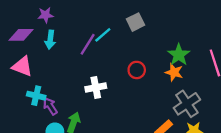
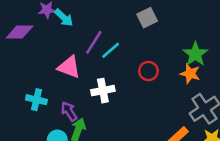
cyan line: (103, 35) -> (111, 50), moved
cyan arrow: (50, 40) -> (64, 18), moved, turned -54
pink triangle: (22, 66) -> (69, 67), moved
purple arrow: (50, 106) -> (69, 111), moved

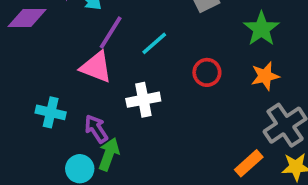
purple line: (94, 42) -> (111, 32), moved
green star: (195, 54) -> (261, 29), moved
orange star: (190, 74) -> (265, 76), turned -30

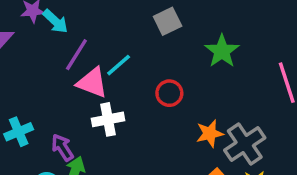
pink triangle: (96, 67) -> (92, 83), moved
orange star: (265, 76) -> (210, 133), moved
cyan cross: (51, 112) -> (19, 132), turned -36

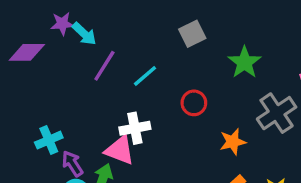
pink triangle: (92, 83) -> (120, 150), moved
gray cross: (245, 144) -> (277, 113), moved
purple arrow: (62, 148) -> (72, 164), moved

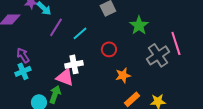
orange star: (233, 142) -> (123, 75), moved
purple arrow: (72, 164) -> (23, 55), moved

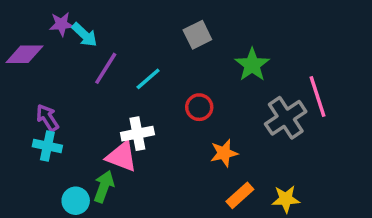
cyan cross: (23, 71) -> (47, 146), turned 35

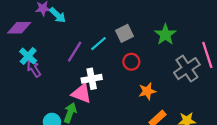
gray square: (197, 35) -> (125, 33), moved
purple line: (106, 68) -> (75, 52), moved
cyan cross: (47, 146) -> (28, 56), moved, turned 30

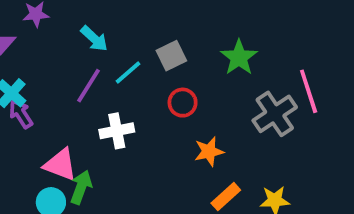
cyan arrow: (58, 15) -> (94, 39), moved
pink triangle: (81, 93) -> (60, 165), moved

